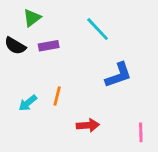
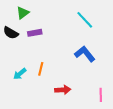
cyan line: (98, 29) -> (85, 20), moved
blue L-shape: (118, 75) -> (85, 54), turned -110

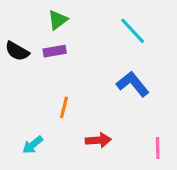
green triangle: (23, 13) -> (58, 20), moved
cyan arrow: (20, 74) -> (33, 145), moved

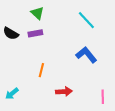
green triangle: (58, 20) -> (37, 13), turned -40
cyan arrow: (33, 145) -> (12, 94), moved

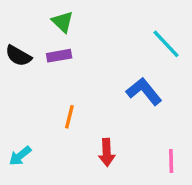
cyan line: (86, 20) -> (166, 44), moved
red arrow: (64, 92) -> (107, 152), turned 91

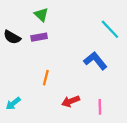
red arrow: (107, 152) -> (71, 101), turned 72
pink line: (171, 161) -> (100, 107), moved

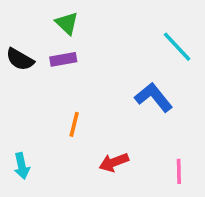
cyan arrow: (13, 103) -> (22, 166), turned -63
pink line: (100, 107) -> (179, 171), moved

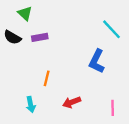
green triangle: (67, 23) -> (25, 13), moved
blue L-shape: (154, 97) -> (97, 61), turned -115
cyan arrow: (22, 166) -> (31, 105), moved

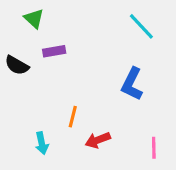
cyan line: (112, 29) -> (141, 26), moved
black semicircle: (12, 37) -> (17, 65), moved
orange line: (47, 78) -> (73, 117), moved

